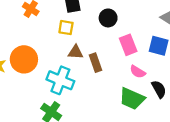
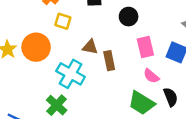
yellow square: (66, 28) -> (63, 21), moved

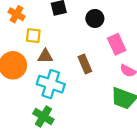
brown triangle: (90, 47) -> (45, 56), moved

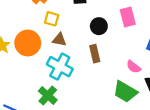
black circle: (95, 18) -> (99, 26), moved
pink rectangle: (117, 44) -> (128, 17), moved

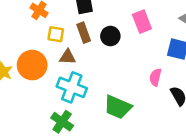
brown rectangle: (95, 54) -> (84, 33), moved
pink semicircle: (134, 67) -> (155, 77), turned 72
green trapezoid: (125, 92) -> (118, 107), moved

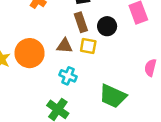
yellow square: (56, 34) -> (88, 46), moved
cyan cross: (72, 87) -> (68, 76), size x0.6

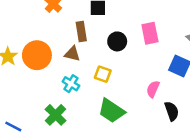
brown rectangle: (81, 22) -> (81, 31), moved
yellow square: (88, 46) -> (103, 74), moved

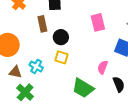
black circle: (117, 41) -> (61, 37), moved
brown triangle: (72, 54) -> (15, 72), moved
green trapezoid: (111, 111) -> (83, 88), moved

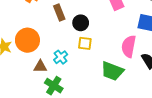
cyan cross: (36, 66) -> (61, 57), turned 32
pink semicircle: (103, 67) -> (129, 46), size x1.5

